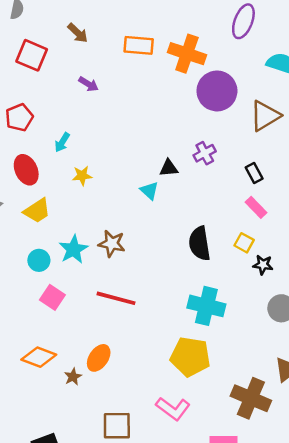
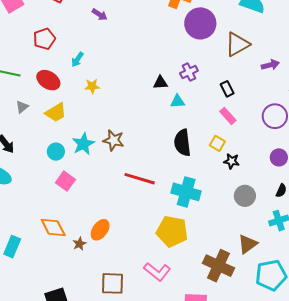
red ellipse: (26, 170) -> (48, 80), turned -35
cyan triangle: (149, 191) -> (177, 101), moved, turned -49
red line: (116, 298) -> (140, 179), moved
orange diamond: (39, 357) -> (53, 228), turned 40

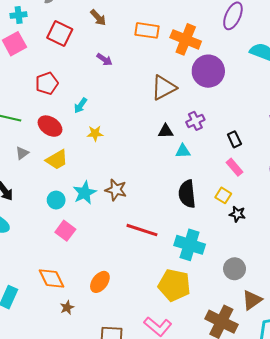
brown triangle: (237, 44) -> (164, 88), moved
gray circle: (245, 196) -> (235, 269), moved
brown star: (79, 244) -> (67, 308), moved

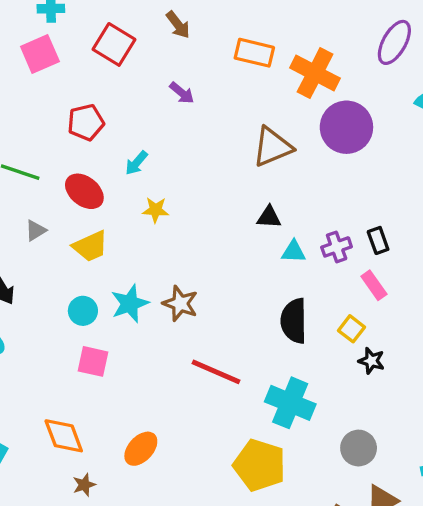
purple cross: (195, 121) -> (337, 247), moved
pink square: (65, 231) -> (93, 361), turned -30

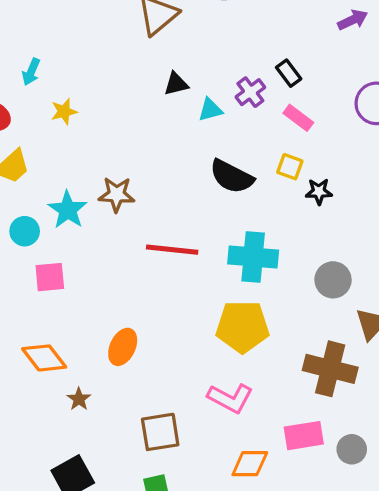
black semicircle: (294, 321) -> (232, 177), turned -45

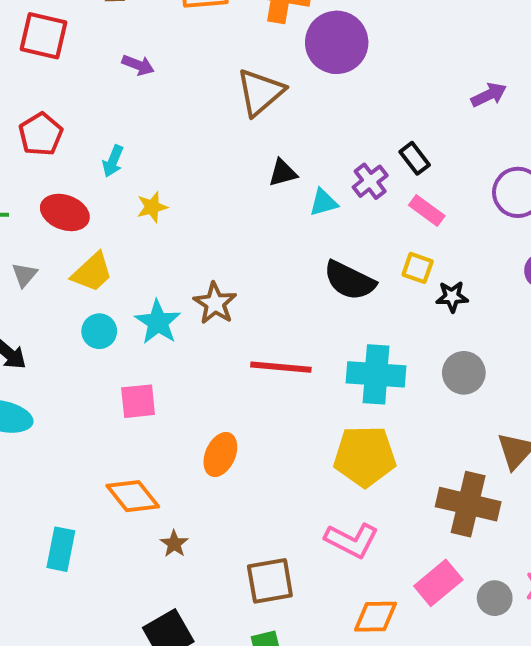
brown star: (117, 194) -> (215, 303), turned 30
cyan circle: (25, 231) -> (99, 331), moved
gray circle: (333, 280) -> (464, 373), moved
orange ellipse: (123, 347) -> (220, 455), moved
pink rectangle: (304, 436) -> (438, 583), turned -30

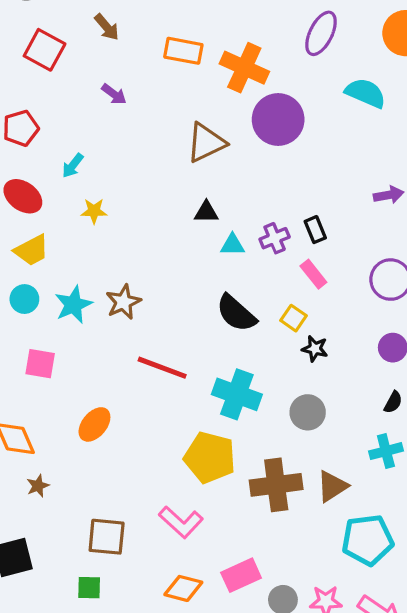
brown cross: (468, 504) -> (276, 485), moved, turned -36

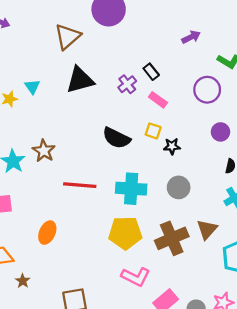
black triangle: (206, 212) -> (80, 80), size x1.8
cyan triangle: (232, 245) -> (32, 87), moved, turned -49
pink L-shape: (181, 522) -> (136, 277), moved

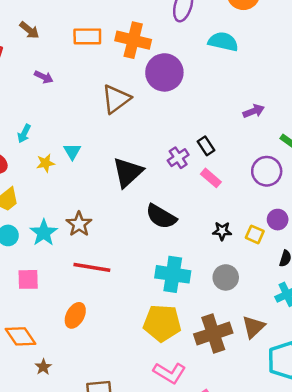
black triangle: (80, 80) -> (128, 172), moved, turned -32
yellow square: (153, 131) -> (255, 234), moved
red line: (80, 185) -> (92, 267), moved

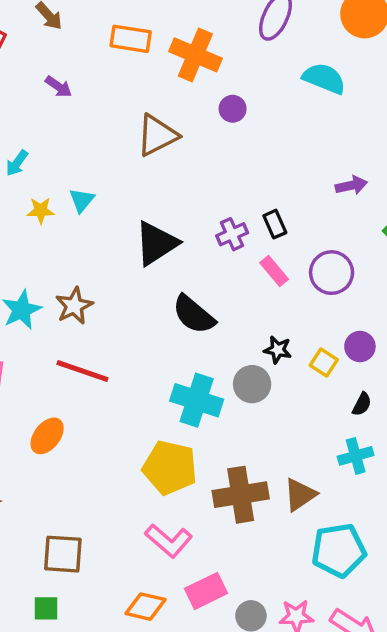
purple circle: (164, 72) -> (233, 109), size x0.5
purple circle: (267, 171) -> (332, 273), moved
gray circle: (226, 277) -> (252, 384), moved

